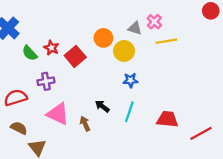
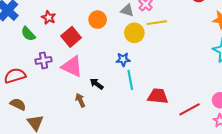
red star: (51, 48) -> (49, 18), moved
yellow circle: (124, 51) -> (134, 33), moved
cyan line: (129, 112) -> (130, 80), moved, turned -30
pink triangle: (58, 114) -> (72, 67), moved

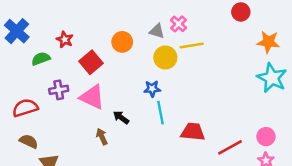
green semicircle: (28, 34) -> (41, 59), turned 112

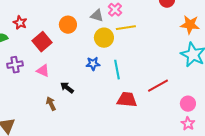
pink triangle: (92, 97) -> (43, 71), size x0.6
cyan line: (161, 113) -> (117, 70), moved
red line: (230, 147) -> (158, 86), moved

